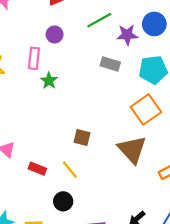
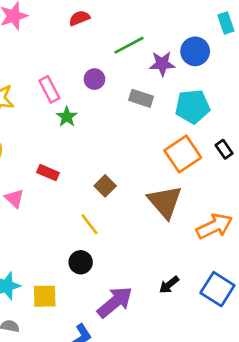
purple circle: (55, 34) -> (94, 79), moved
pink rectangle: (34, 58) -> (49, 89), turned -35
brown square: (82, 137) -> (105, 186), turned 30
red rectangle: (37, 169) -> (48, 173), moved

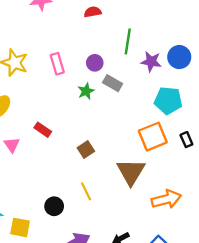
green line: (129, 45) -> (128, 41), turned -65
gray rectangle: (141, 98) -> (113, 83), moved
green star: (67, 117) -> (86, 91), moved
yellow line: (89, 224) -> (86, 191), moved

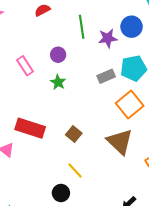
gray rectangle: (113, 83) -> (106, 76), moved, turned -36
red rectangle: (43, 130) -> (30, 128), size x1.8
yellow line: (86, 191) -> (75, 171), moved

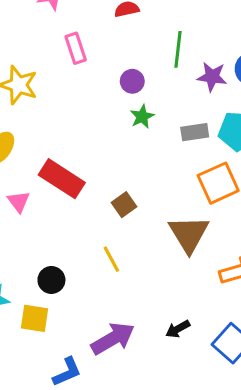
pink rectangle: (25, 66) -> (76, 48), moved
green star: (58, 82) -> (142, 117), moved
black circle: (61, 193) -> (51, 280), moved

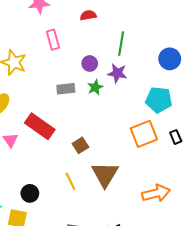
purple star: (212, 77) -> (117, 73), moved
gray rectangle: (195, 132) -> (66, 89), moved
brown triangle: (189, 234) -> (105, 174), moved

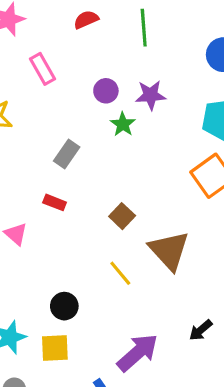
green line: (121, 44) -> (144, 28), moved
gray rectangle: (66, 89) -> (67, 154), moved, turned -36
red rectangle: (40, 126) -> (55, 202), size x0.5

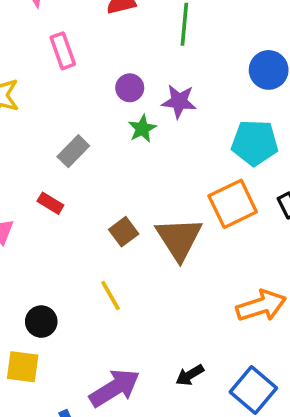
brown triangle: (169, 250) -> (179, 239), moved

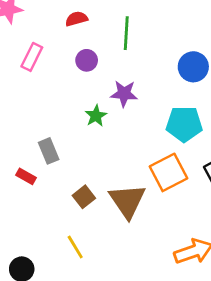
pink rectangle: (63, 51) -> (32, 57), turned 48
purple circle: (130, 88) -> (87, 60), moved
gray rectangle: (73, 151) -> (49, 151), moved, turned -65

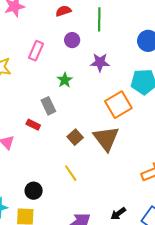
pink rectangle: (32, 57) -> (36, 51), moved
green star: (96, 116) -> (65, 80), moved
orange square: (169, 172) -> (118, 105), moved

